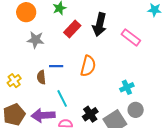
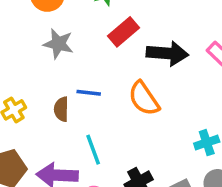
black arrow: (100, 25) -> (167, 53), moved, turned -105
orange semicircle: (88, 66) -> (144, 99), turned 125

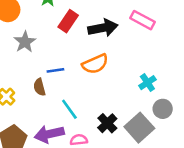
gray star: (58, 44) -> (25, 42), turned -30
orange semicircle: (144, 99) -> (95, 64), turned -64

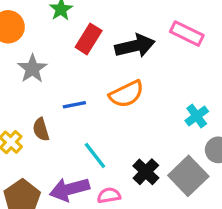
brown semicircle: (39, 87) -> (41, 130), moved

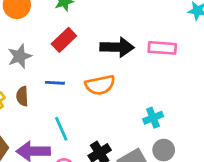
pink rectangle: (187, 34) -> (162, 48), turned -36
red rectangle: (89, 39) -> (64, 40), moved
gray star: (32, 69) -> (20, 56), moved

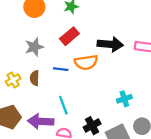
orange semicircle: (100, 85) -> (86, 62), moved
cyan cross: (153, 118) -> (124, 99), moved

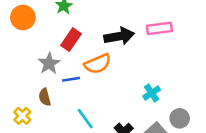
gray star: (34, 47) -> (49, 63), moved
yellow cross: (13, 80) -> (22, 116), moved

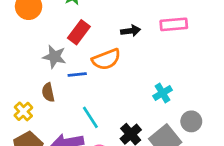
black arrow: (119, 36) -> (131, 31), size x0.6
gray star: (49, 63) -> (54, 57), turned -30

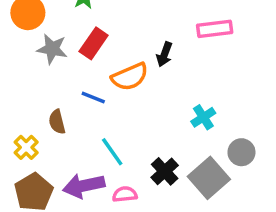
black arrow: (131, 31) -> (164, 54), moved, turned 120
gray star: (54, 57) -> (52, 49), moved
blue line: (77, 74) -> (93, 98), turned 30

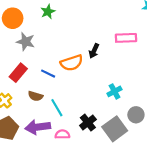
red rectangle: (94, 43) -> (18, 73), moved
brown semicircle: (57, 122) -> (35, 96), moved, turned -64

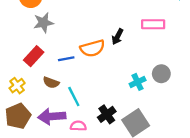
gray star: (26, 42) -> (43, 23), turned -30
blue line: (48, 74) -> (66, 59), turned -40
gray circle: (136, 115) -> (161, 74), moved

